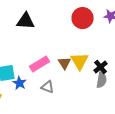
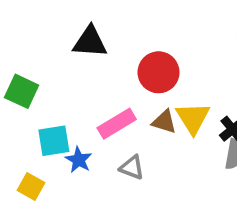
red circle: (82, 18) -> (159, 72), moved
brown triangle: (64, 63) -> (164, 122), turned -40

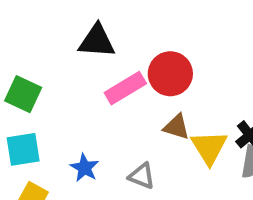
yellow triangle: (193, 118) -> (209, 147), moved
pink rectangle: (117, 124) -> (125, 88), moved
cyan square: (54, 141) -> (23, 149), moved

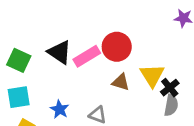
black triangle: (97, 41) -> (60, 52), moved, turned 30
yellow triangle: (209, 147) -> (152, 75), moved

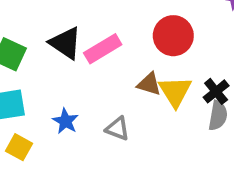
red circle: (117, 47) -> (173, 36), moved
yellow triangle: (152, 75) -> (175, 91), moved

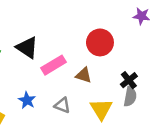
pink rectangle: (103, 49) -> (53, 65), moved
yellow triangle: (175, 91) -> (101, 109), moved

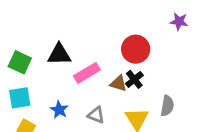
black triangle: (27, 47) -> (59, 54), turned -35
black cross: (129, 80) -> (134, 79), moved

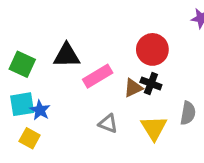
black cross: (134, 79) -> (151, 83), turned -30
brown triangle: (118, 83) -> (133, 88), turned -42
blue star: (59, 110) -> (40, 110), moved

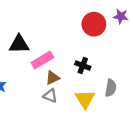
red circle: (152, 49) -> (94, 24), moved
brown triangle: (133, 88) -> (53, 78), moved

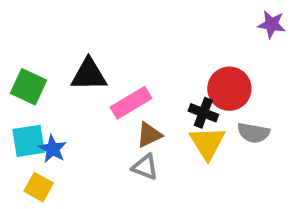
red circle: (94, 24) -> (229, 89), moved
gray semicircle: (111, 88) -> (254, 133), moved, turned 90
yellow triangle: (85, 99) -> (207, 143), moved

